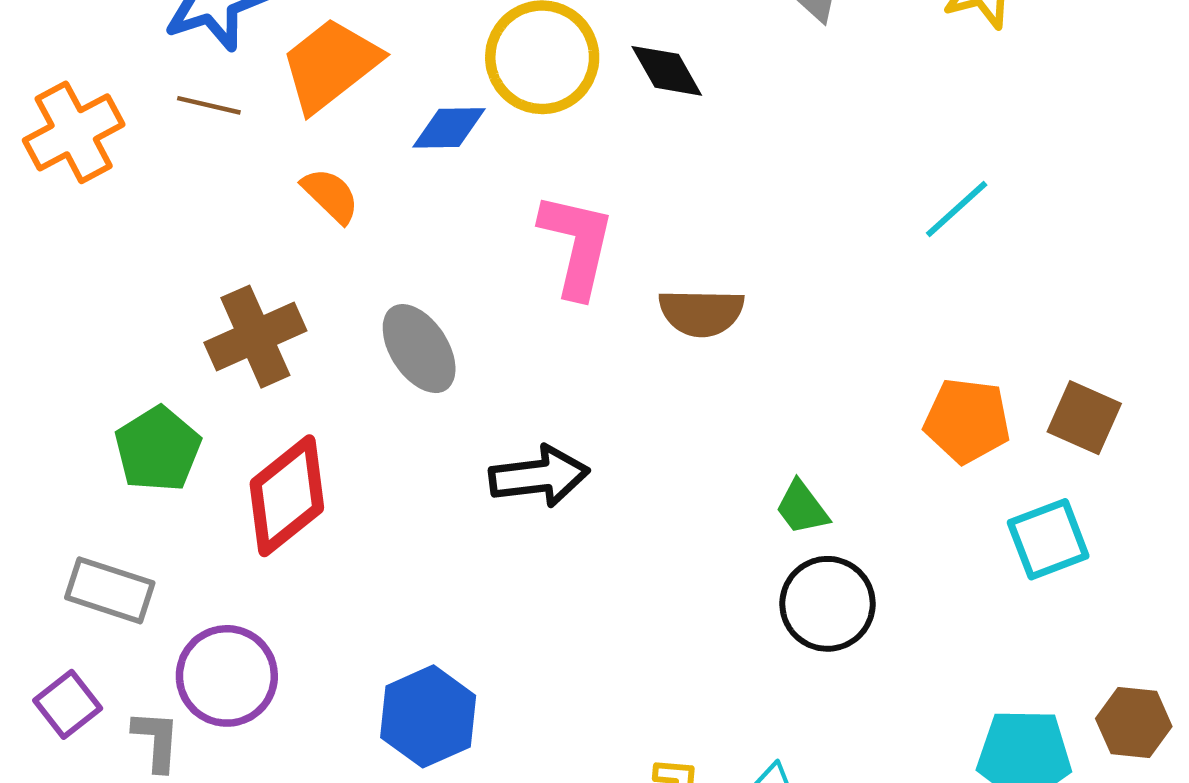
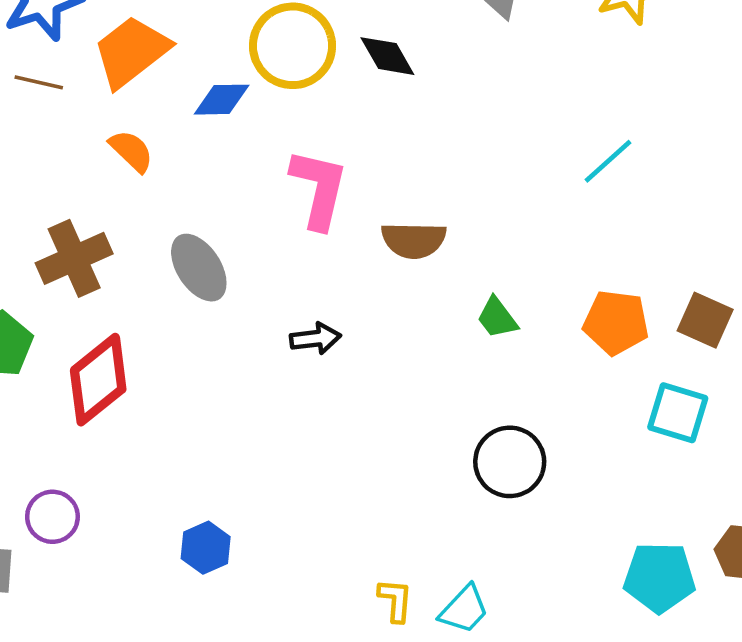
black arrow: (539, 476) -> (315, 338), moved, size x0.7
green trapezoid: (802, 508) -> (497, 318), moved
cyan square: (1048, 539) -> (678, 413), turned 38
purple circle: (227, 676) -> (52, 517), size x0.7
blue hexagon: (428, 716) -> (206, 548), size x0.7

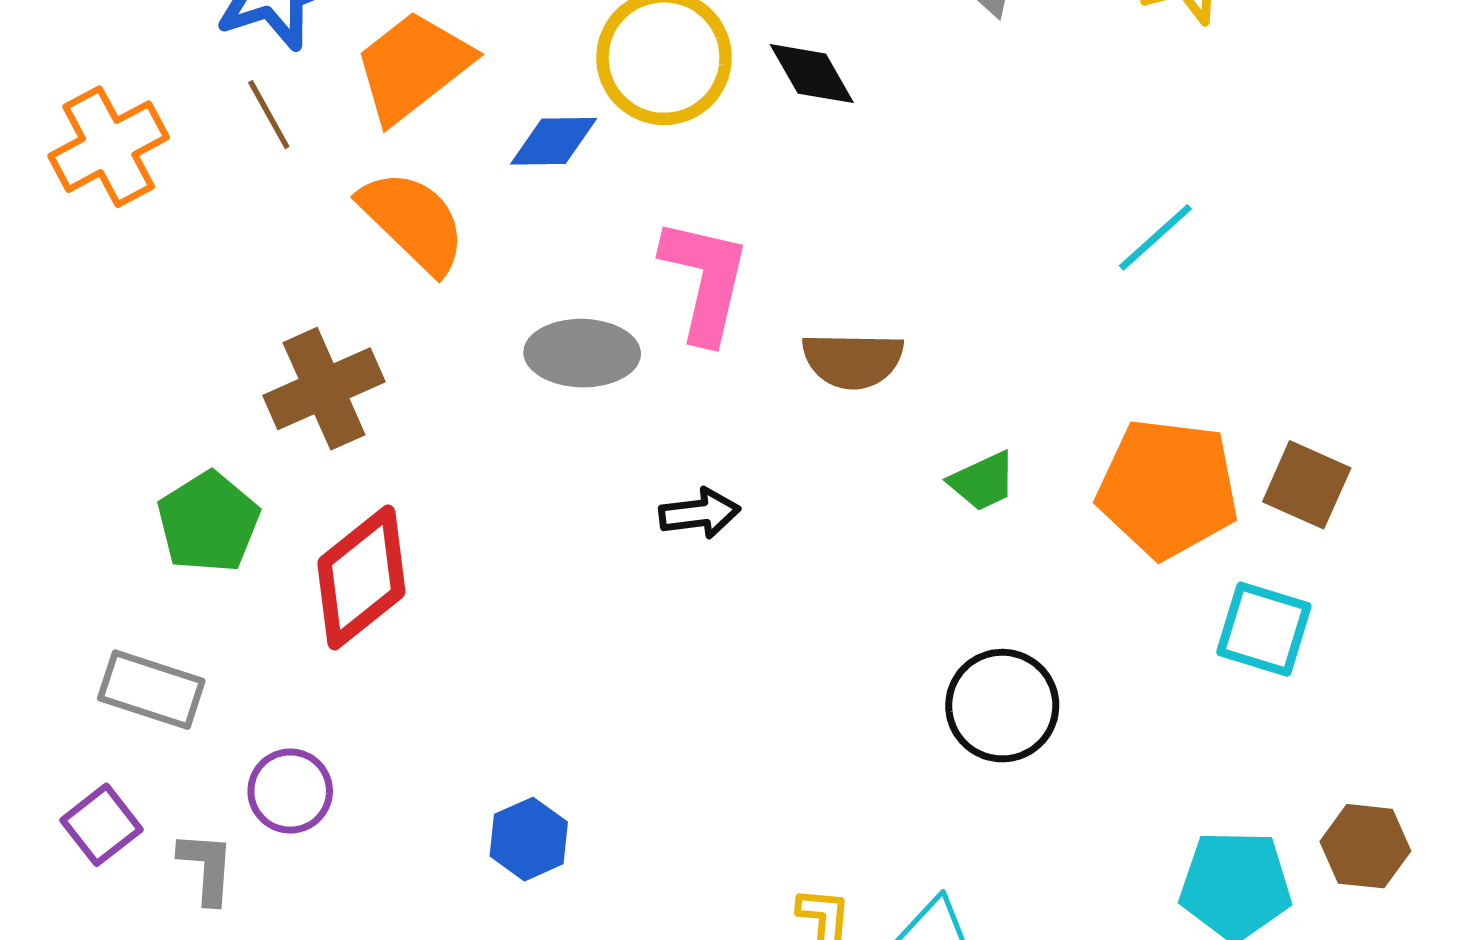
brown line: (39, 82) -> (269, 115), turned 48
orange semicircle: (131, 151) -> (413, 221), size x1.6
gray ellipse: (199, 268) -> (582, 353), moved, turned -56
green trapezoid: (497, 318) -> (983, 481), turned -78
orange pentagon: (616, 322) -> (1168, 488), size x1.4

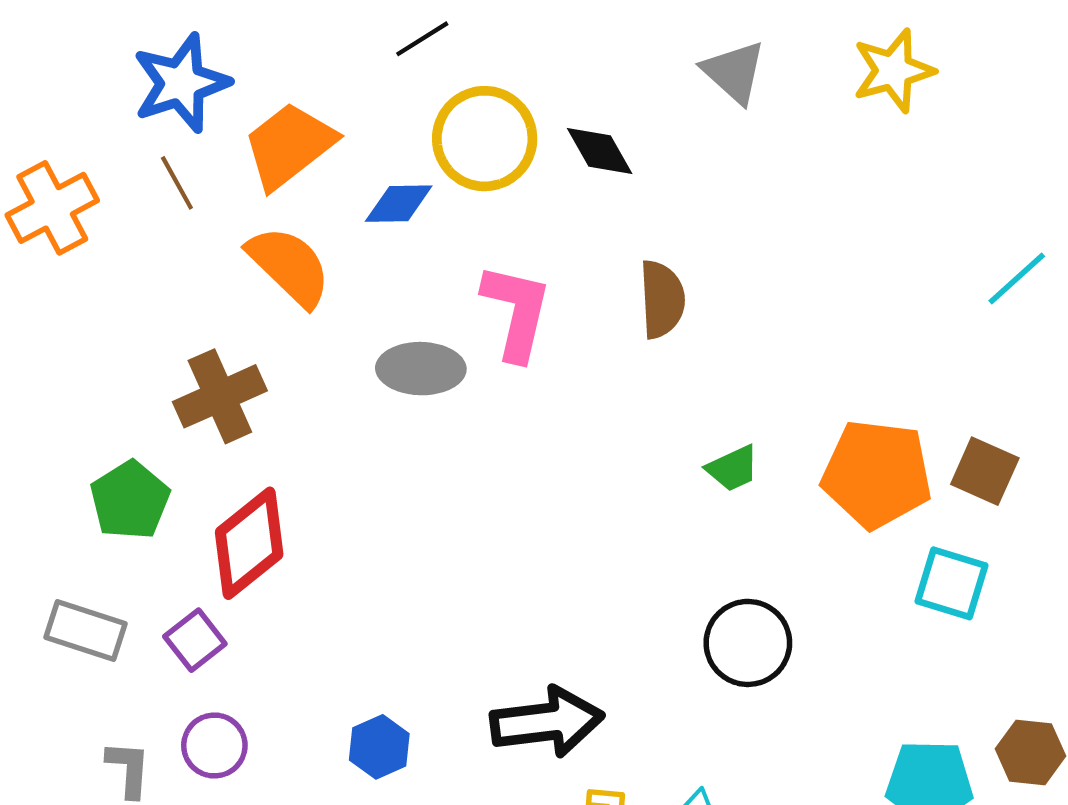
cyan line: (1155, 237) -> (1017, 279), moved
brown semicircle: (853, 360) -> (662, 299), moved, turned -94
black arrow: (700, 513) -> (547, 722), moved, size x1.8
purple circle: (290, 791) -> (214, 746), moved
purple square: (101, 825) -> (195, 640), moved

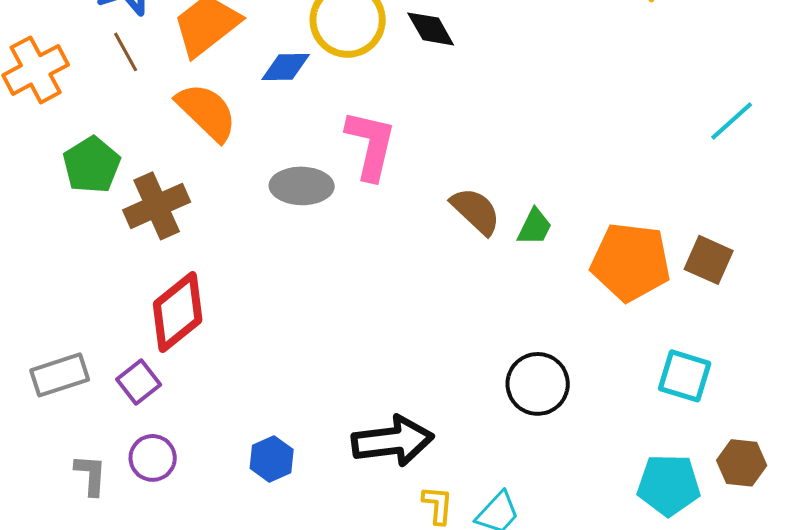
brown semicircle: (662, 299) -> (476, 211), moved, turned -44
green trapezoid: (733, 468) -> (535, 227), moved, turned -39
green pentagon: (130, 500) -> (92, 165), moved
cyan square: (952, 583) -> (685, 376), moved
gray rectangle: (86, 630) -> (60, 375), turned -36

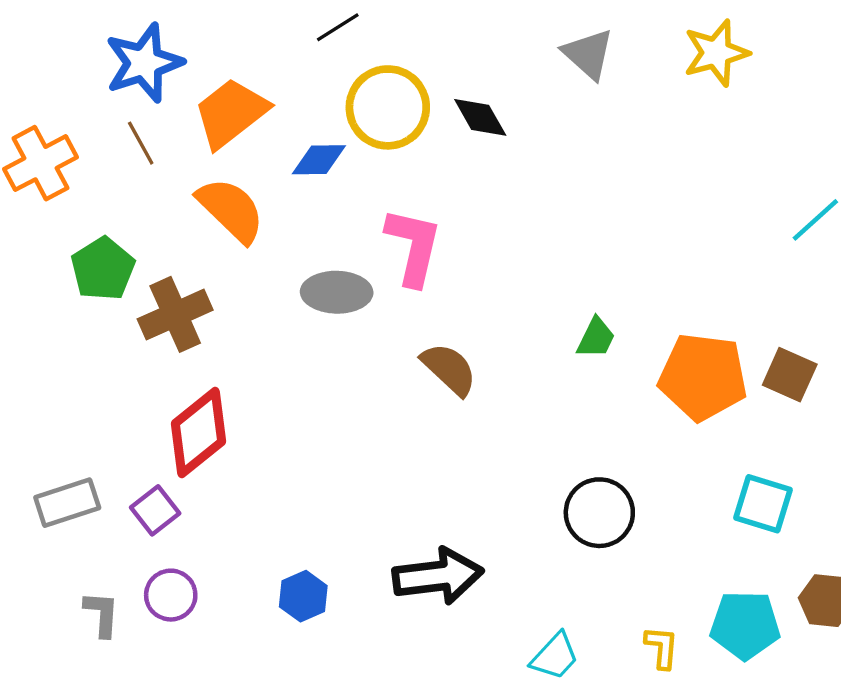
brown semicircle: (476, 211) -> (449, 369), moved
yellow L-shape: (438, 505) -> (662, 647), moved

